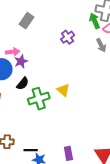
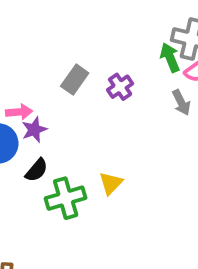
gray rectangle: (26, 21) -> (75, 80), moved
yellow triangle: (63, 90) -> (111, 183), turned 32

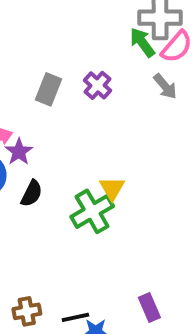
green cross: (66, 198) -> (92, 211), moved

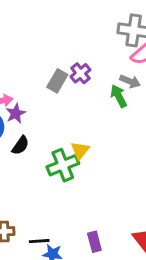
green arrow: (142, 42) -> (119, 96), moved
gray arrow: (165, 86) -> (130, 81), turned -36
gray rectangle: (48, 89) -> (57, 81), moved

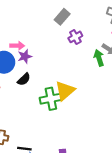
gray rectangle: (57, 81) -> (62, 17), moved
yellow triangle: (80, 150) -> (65, 91), size x1.5

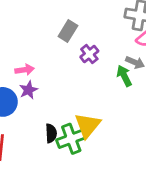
pink arrow: (17, 46) -> (25, 70), moved
black semicircle: (24, 79) -> (51, 133), moved, turned -40

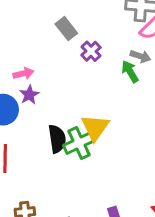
gray rectangle: (68, 31) -> (66, 29), turned -65
black semicircle: (51, 133) -> (57, 139), size x1.4

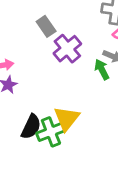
purple cross: (91, 51) -> (67, 49), size x1.5
black semicircle: (57, 139) -> (31, 127), turned 30

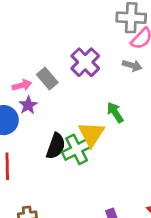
gray rectangle: (46, 26) -> (47, 79), moved
green arrow: (102, 69) -> (115, 112), moved

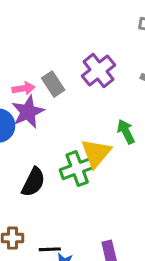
purple star: (28, 105) -> (28, 112), size x1.5
black semicircle: (56, 146) -> (33, 182), moved

